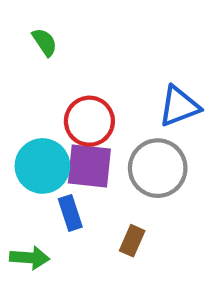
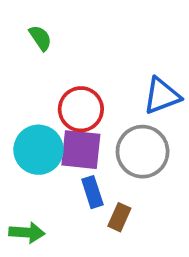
blue rectangle: (70, 213) -> (92, 192), moved

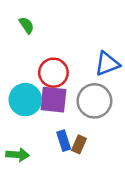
blue rectangle: (92, 192) -> (64, 141), moved

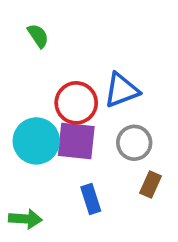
blue triangle: (107, 64) -> (122, 90), moved
gray circle: (94, 101) -> (134, 143), size x0.7
brown rectangle: (79, 144) -> (151, 184), moved

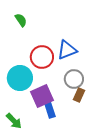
purple square: (76, 141) -> (42, 96), moved, turned -30
brown rectangle: (151, 184) -> (79, 95), moved
green arrow: (25, 219) -> (14, 121), turned 42

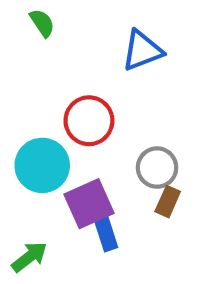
green semicircle: (21, 20) -> (42, 23), moved
blue triangle: (67, 50) -> (142, 51), moved
green arrow: (14, 121) -> (29, 257), turned -84

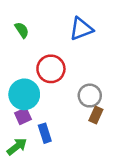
green semicircle: (42, 23) -> (22, 30), moved
purple square: (89, 204) -> (23, 116), moved, size x0.6
blue rectangle: (106, 233) -> (45, 133), moved

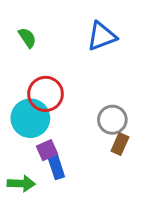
red circle: (51, 69) -> (46, 94), moved
purple square: (23, 116) -> (47, 150), moved
green arrow: (17, 147) -> (21, 184), turned 40

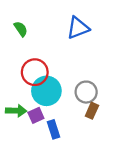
cyan circle: (30, 118) -> (46, 91), moved
blue rectangle: (56, 167) -> (53, 129), moved
green arrow: (21, 184) -> (16, 111), moved

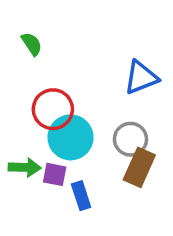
blue triangle: (78, 28) -> (141, 77), moved
brown rectangle: (92, 111) -> (139, 167), size x1.5
purple square: (36, 115) -> (55, 174), turned 35

